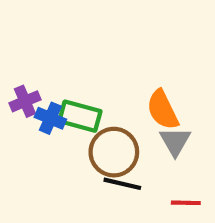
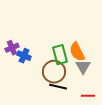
green rectangle: (80, 116) -> (60, 55), moved, turned 60

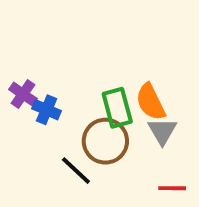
purple cross: (12, 48) -> (23, 94), turned -32
black line: (58, 87) -> (76, 171), moved, turned 30

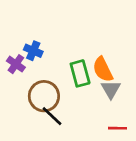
blue cross: (47, 110) -> (33, 51), moved
brown circle: (105, 141) -> (44, 96), moved

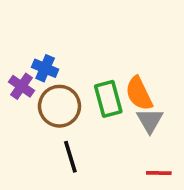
brown circle: (44, 96) -> (59, 106), moved
black line: (52, 116) -> (70, 157), turned 30

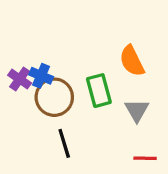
blue cross: (45, 68) -> (41, 76), moved
orange semicircle: (139, 94) -> (132, 61), moved

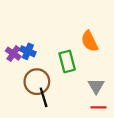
brown circle: (54, 97) -> (37, 82), moved
gray triangle: (137, 110) -> (96, 86), moved

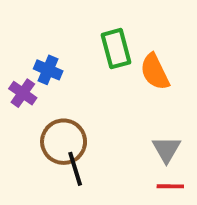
blue cross: (28, 51) -> (48, 70), moved
green rectangle: (67, 61) -> (116, 49), moved

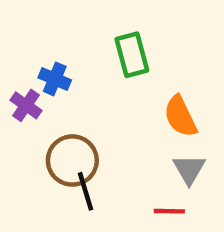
orange semicircle: (155, 72) -> (180, 116), moved
red line: (170, 186) -> (169, 211), moved

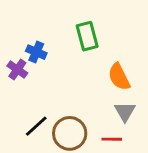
brown circle: (72, 160) -> (70, 133), moved
black line: (86, 191) -> (36, 126), moved, turned 65

